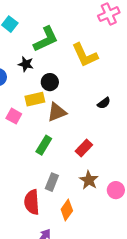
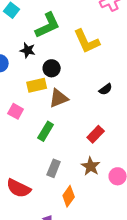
pink square: (14, 116) -> (16, 111), moved
red rectangle: (84, 148) -> (96, 134), moved
red semicircle: (32, 202) -> (19, 188), moved, turned -60

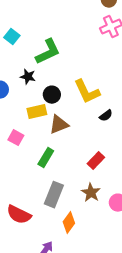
yellow L-shape: (87, 41) -> (87, 92), moved
gray rectangle: (54, 168) -> (54, 195), size x1.4

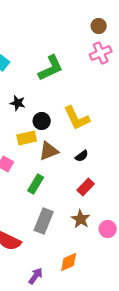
green L-shape: (48, 52) -> (51, 68), moved
black semicircle: (106, 116) -> (82, 156), moved
orange diamond: (69, 223) -> (69, 262), moved, turned 30

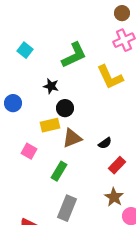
black star: (18, 103) -> (51, 86), moved
yellow L-shape: (77, 118) -> (110, 77), moved
red rectangle: (86, 187) -> (117, 165), moved
brown star: (81, 219) -> (114, 197), moved

